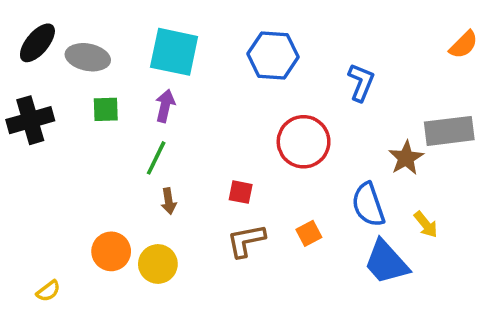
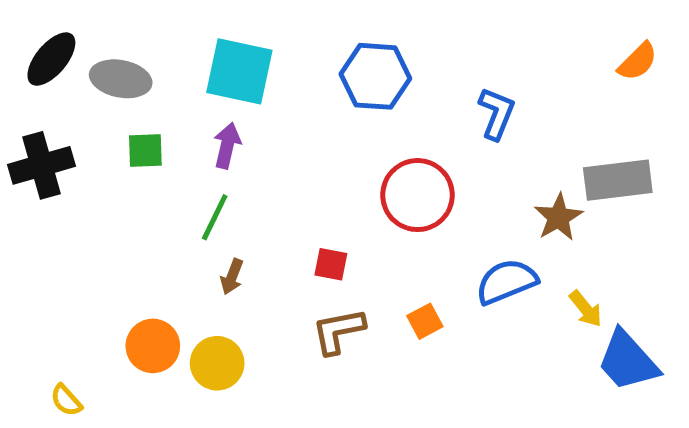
brown arrow: (169, 201) -> (232, 277), turned 30
blue semicircle: (368, 205) -> (507, 282), turned 87
blue trapezoid: (386, 262) -> (628, 361), moved
yellow semicircle: (48, 291) -> (66, 400), turned 85

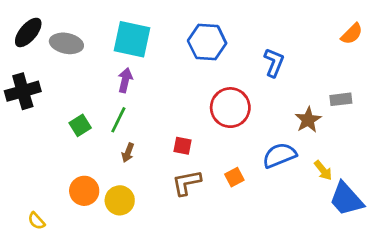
green square: (145, 151) -> (80, 125), moved, turned -30
gray rectangle: (618, 180) -> (341, 99), size x0.6

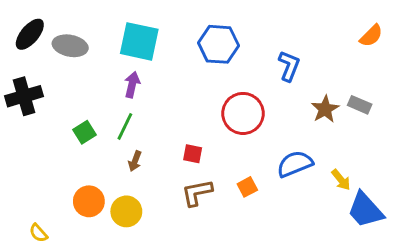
gray rectangle: (341, 99) -> (360, 105), turned 30
brown star: (308, 120) -> (325, 109), moved

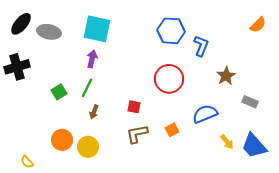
blue hexagon: (219, 44) -> (171, 31), moved
gray rectangle: (360, 105) -> (250, 102), moved
yellow arrow: (341, 180) -> (227, 142), moved

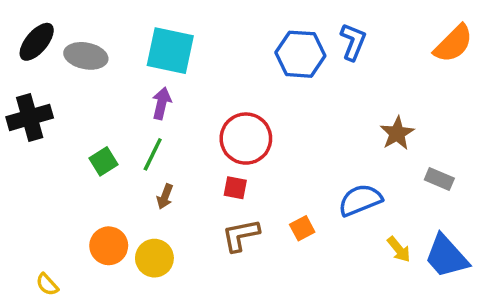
orange semicircle: (258, 25) -> (453, 44), size x1.4
blue L-shape: (201, 46) -> (353, 42), moved
red circle: (169, 79) -> (246, 139), moved

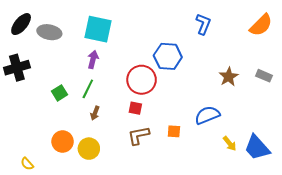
blue hexagon: (300, 54) -> (168, 56), moved
gray rectangle: (439, 179) -> (264, 76), moved
orange square: (302, 228) -> (174, 131), turned 32

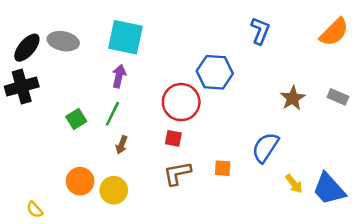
black ellipse: (21, 24) -> (27, 48), moved
blue semicircle: (207, 115) -> (265, 147), turned -35

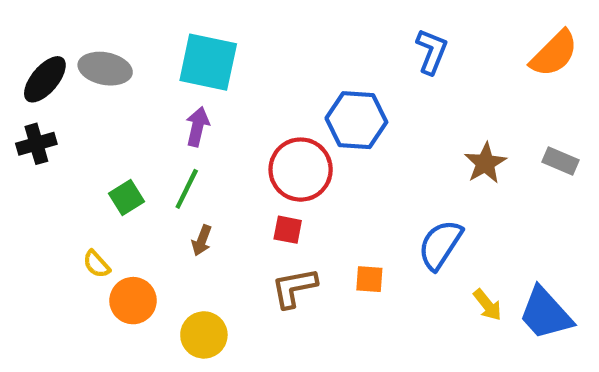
black cross: (22, 87) -> (36, 144), size x0.7
yellow circle: (114, 190) -> (204, 335), moved
yellow semicircle: (35, 210) -> (96, 264), moved

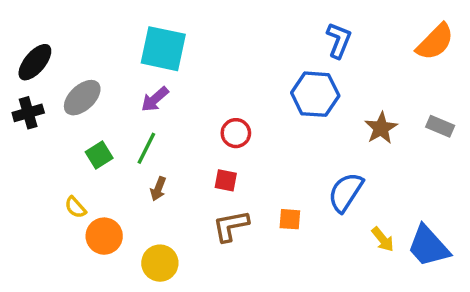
gray ellipse: (105, 69) -> (82, 98), moved, turned -54
blue hexagon: (356, 120) -> (315, 94), moved
purple arrow: (197, 127) -> (155, 99), turned -144
red circle: (301, 170) -> (236, 133), size x0.6

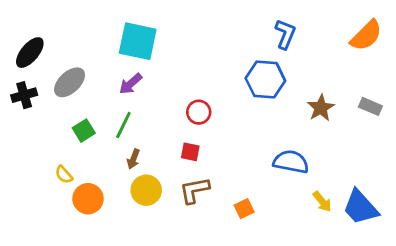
blue semicircle: (346, 192) -> (291, 162), turned 68
orange square: (290, 219) -> (244, 209), moved, turned -30
yellow circle: (160, 263) -> (146, 190), moved

